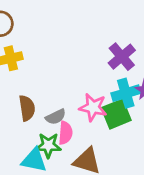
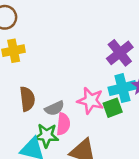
green square: (116, 114) -> (113, 108), size x0.7

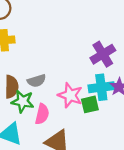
gray semicircle: (54, 108) -> (37, 81), moved
green star: (46, 135) -> (23, 101), moved

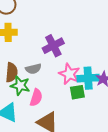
purple cross: (103, 54) -> (53, 46), moved
pink star: (70, 95) -> (69, 74), moved

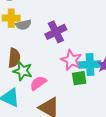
gray semicircle: (33, 69) -> (23, 25), moved
pink semicircle: (36, 98) -> (38, 83), turned -144

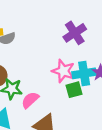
purple cross: (56, 32) -> (75, 33), moved

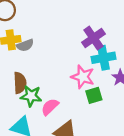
cyan cross: (84, 73) -> (104, 58), moved

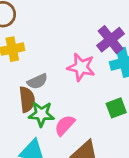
gray semicircle: (25, 45) -> (37, 81), moved
pink star: (83, 77) -> (81, 67), moved

